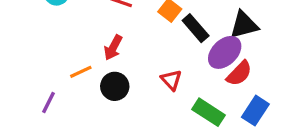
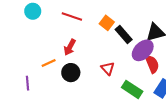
red semicircle: (239, 73) -> (152, 64), turned -66
purple line: (48, 102) -> (27, 83), turned -32

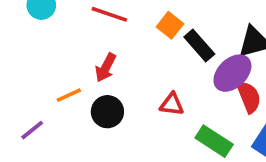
red triangle: (108, 68) -> (172, 104), turned -40
purple line: (27, 83) -> (32, 130), turned 56

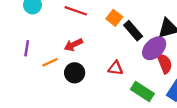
red arrow: (106, 68) -> (73, 45), turned 36
purple line: (32, 130) -> (27, 48), moved, turned -42

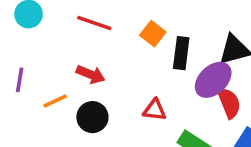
black rectangle: (133, 31) -> (181, 53), turned 48
red arrow: (73, 45) -> (91, 74), turned -132

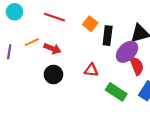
orange line: (55, 101) -> (32, 42), moved

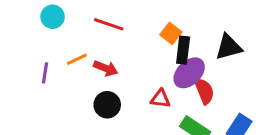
orange square: (90, 24) -> (171, 33), moved
purple ellipse: (127, 52) -> (189, 73), moved
red semicircle: (137, 66) -> (204, 91), moved

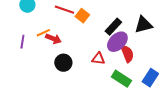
orange square: (171, 33) -> (82, 16), moved
black rectangle: (183, 50) -> (113, 27), turned 36
red arrow: (106, 68) -> (53, 39), moved

